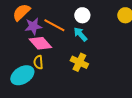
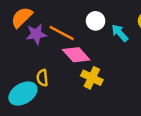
cyan arrow: (80, 34) -> (120, 33), moved
pink diamond: (40, 43) -> (76, 55), moved

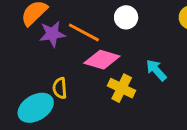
cyan arrow: (120, 33) -> (156, 70), moved
pink diamond: (76, 55) -> (102, 60), turned -32

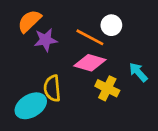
orange line: (84, 32) -> (90, 37), moved
yellow semicircle: (60, 88) -> (52, 88), size x1.4

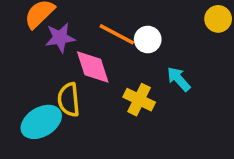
white circle: (111, 25) -> (148, 40), moved
pink diamond: (90, 63) -> (93, 67), moved, turned 56

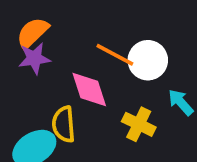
purple star: (60, 38) -> (34, 58), moved
white circle: (148, 40) -> (148, 60), size x1.4

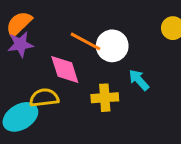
yellow semicircle: (64, 124) -> (44, 98), turned 88
yellow cross: (139, 124) -> (105, 98), turned -30

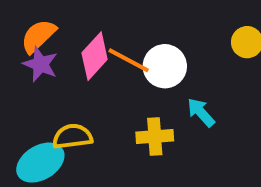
purple star: (20, 44) -> (40, 64), turned 30
pink diamond: (65, 70) -> (95, 56), moved, turned 60

